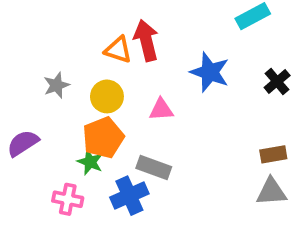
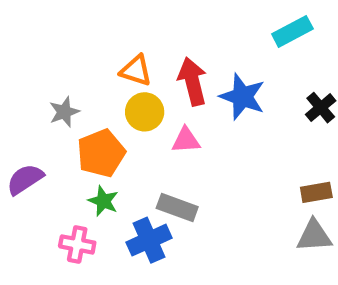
red arrow: (146, 40) -> (192, 81), moved
yellow circle: (107, 96) -> (145, 112), moved
orange pentagon: (103, 138) -> (101, 153), moved

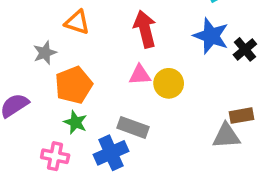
orange triangle: (136, 71) -> (77, 22), moved
blue star: (242, 97) -> (211, 36), moved
yellow circle: (145, 112) -> (169, 83), moved
gray triangle: (314, 236) -> (226, 136), moved

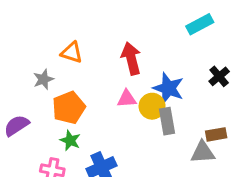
blue star: (211, 36) -> (168, 88), moved
gray rectangle: (133, 127) -> (167, 121), moved, turned 60

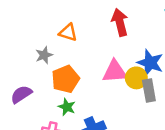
red arrow: (131, 59) -> (120, 22), moved
pink triangle: (127, 99) -> (115, 72), size x1.5

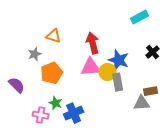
red arrow: (120, 22) -> (93, 43), moved
purple semicircle: (21, 94) -> (17, 85), turned 78
green star: (67, 107) -> (56, 103), moved

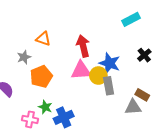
brown rectangle: (151, 91) -> (142, 95), turned 40

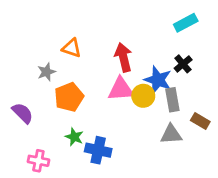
black cross: (144, 55) -> (183, 64), moved
gray rectangle: (109, 86) -> (172, 100), moved
gray triangle: (133, 107) -> (171, 134), moved
blue cross: (64, 117) -> (98, 150), turned 36
pink cross: (30, 119) -> (38, 161), moved

